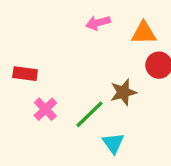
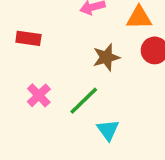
red rectangle: (25, 74) -> (28, 38), moved
brown star: (123, 92) -> (106, 57), moved

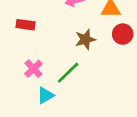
cyan triangle: (108, 130) -> (45, 95), moved, turned 36

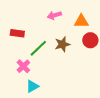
green line: (68, 73) -> (38, 48), moved

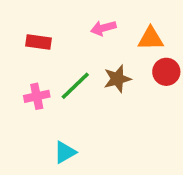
red rectangle: (17, 33) -> (39, 42), moved
pink cross: (23, 66) -> (37, 96), moved, turned 32

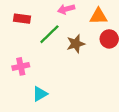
green line: (75, 86) -> (49, 34), moved
pink cross: (37, 96) -> (21, 66), moved

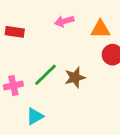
green line: (49, 34) -> (46, 75), moved
brown star: (76, 44) -> (75, 77), moved

